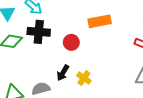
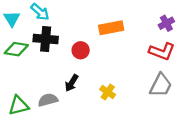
yellow cross: (84, 78) -> (108, 92), moved

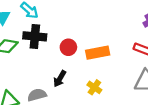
orange rectangle: (111, 28) -> (98, 53), moved

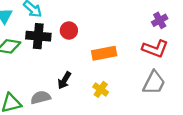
red circle: (68, 47) -> (69, 30), moved

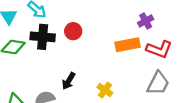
purple cross: (160, 20) -> (146, 21), moved
orange rectangle: (104, 53) -> (128, 45), moved

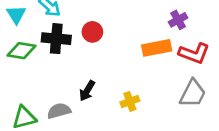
yellow cross: (105, 90) -> (130, 101), turned 35

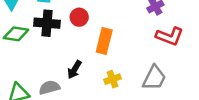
orange rectangle: (157, 48) -> (104, 41), moved, turned -65
gray trapezoid: (193, 93) -> (154, 78), moved

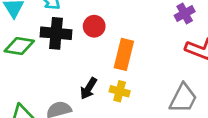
yellow cross: (113, 79) -> (120, 91), moved, turned 35

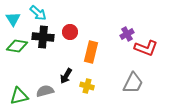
purple cross: (185, 14) -> (127, 34), moved
yellow cross: (120, 91) -> (87, 86), moved

